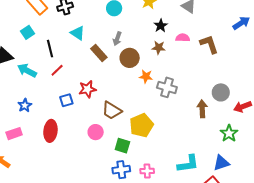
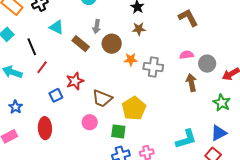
pink semicircle: (183, 38) -> (187, 55), moved

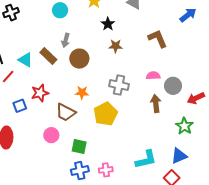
cyan triangle: (56, 27) -> (25, 60), moved
brown star: (139, 29) -> (116, 46), moved
orange star: (131, 59) -> (82, 93), moved
yellow pentagon: (134, 108) -> (106, 114), moved

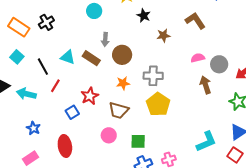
brown star: (116, 46) -> (163, 35), moved
cyan triangle: (25, 60) -> (68, 57), moved
gray cross: (119, 85) -> (153, 76), moved
orange star: (82, 93) -> (123, 83), moved

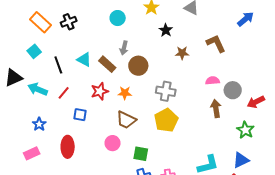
orange star: (123, 83) -> (125, 93), moved
red line: (55, 86) -> (64, 93), moved
red star: (90, 96) -> (100, 91), moved
blue square: (72, 112) -> (80, 115), turned 32

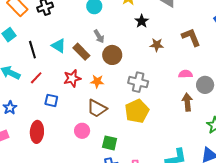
gray arrow: (124, 48) -> (99, 36), turned -48

